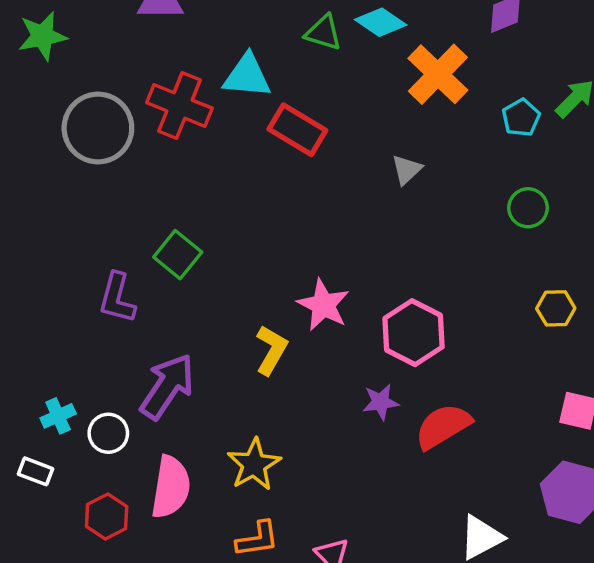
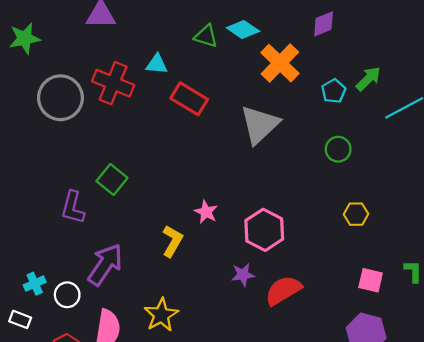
cyan triangle: (247, 76) -> (157, 64), size x0.7
gray triangle: (407, 170) -> (260, 125), size x2.0
pink star: (323, 305) -> (206, 212), size x0.7

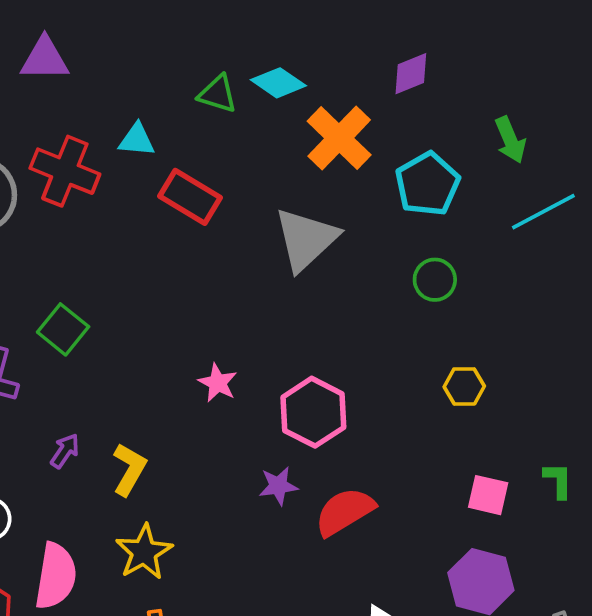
green arrow: (368, 79) -> (510, 140), moved, turned 112
cyan pentagon: (334, 91) -> (427, 184), size x1.6
yellow L-shape: (172, 241) -> (129, 469), moved
purple arrow: (105, 265) -> (65, 451), moved, size x0.5

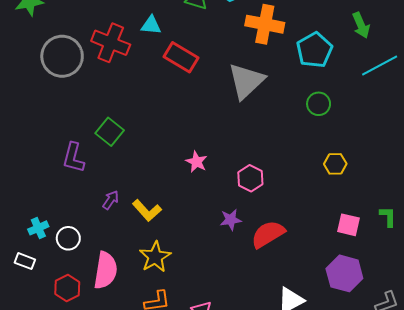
orange cross: (339, 138) -> (265, 24), turned -33
pink hexagon: (313, 412) -> (250, 178), size x0.7
yellow L-shape: (129, 469) -> (147, 210), turned 108

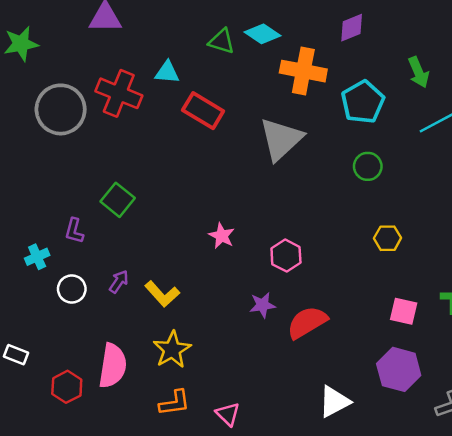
purple L-shape: (73, 158) -> (74, 231), size x0.7
cyan cross: (38, 228) -> (37, 257), moved
white circle: (68, 238) -> (72, 289), moved

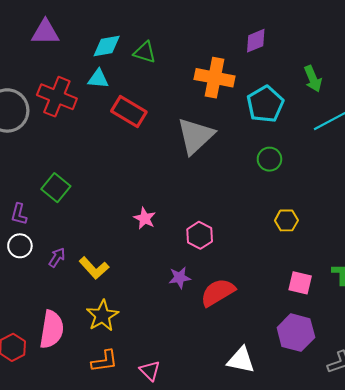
cyan diamond: (262, 34) -> (107, 46), moved, turned -44
white circle: (72, 289) -> (20, 246), moved
white triangle: (334, 402) -> (241, 360), turned 40

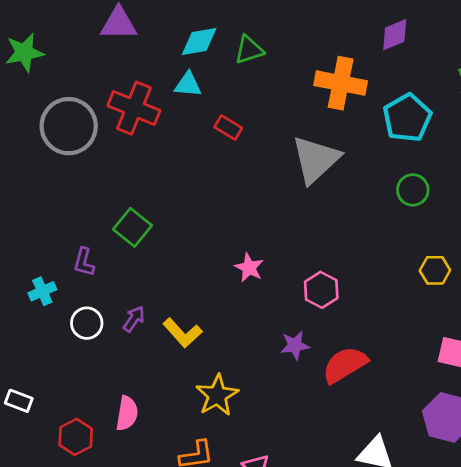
green triangle: (145, 52) -> (249, 50), turned -35
red rectangle: (129, 112) -> (228, 128), size x0.6
white circle: (20, 246) -> (87, 323), moved
yellow star: (102, 316) -> (217, 395), moved
pink semicircle: (52, 329) -> (127, 413), size x0.7

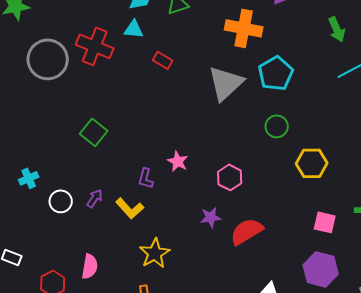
cyan pentagon: (407, 118) -> (276, 73), moved
green circle: (413, 190) -> (277, 126), moved
purple L-shape: (84, 262) -> (146, 178), moved
yellow hexagon: (435, 270) -> (312, 163), size x1.4

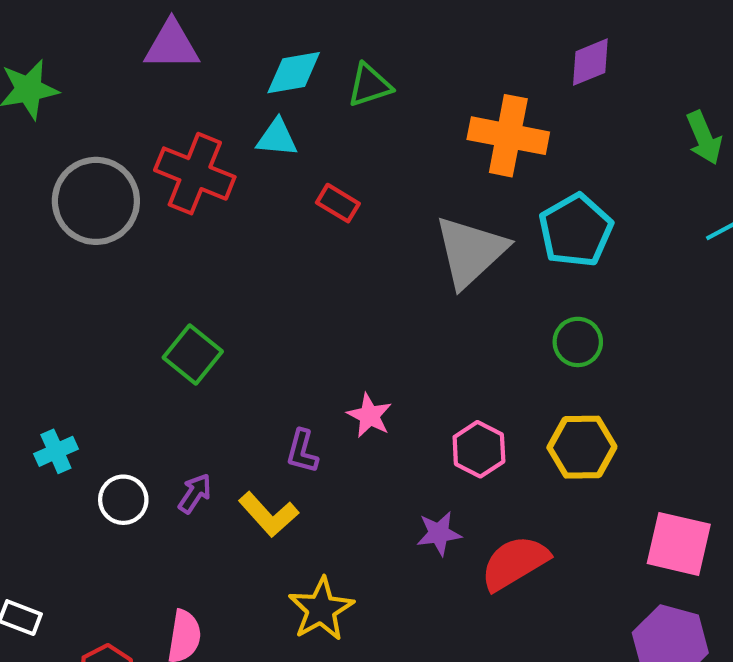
yellow hexagon: (312, 163) -> (582, 447), moved
pink square: (325, 222) -> (679, 544), size x1.4

